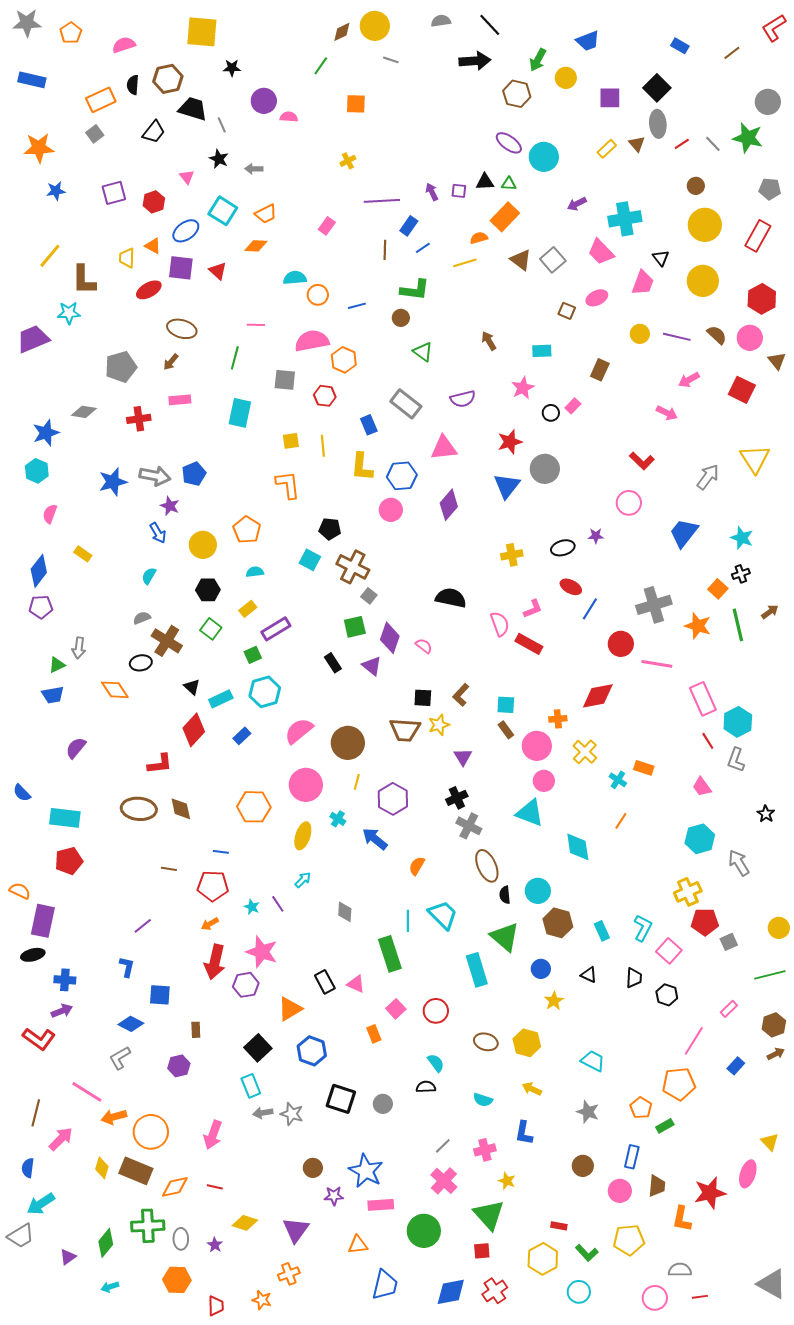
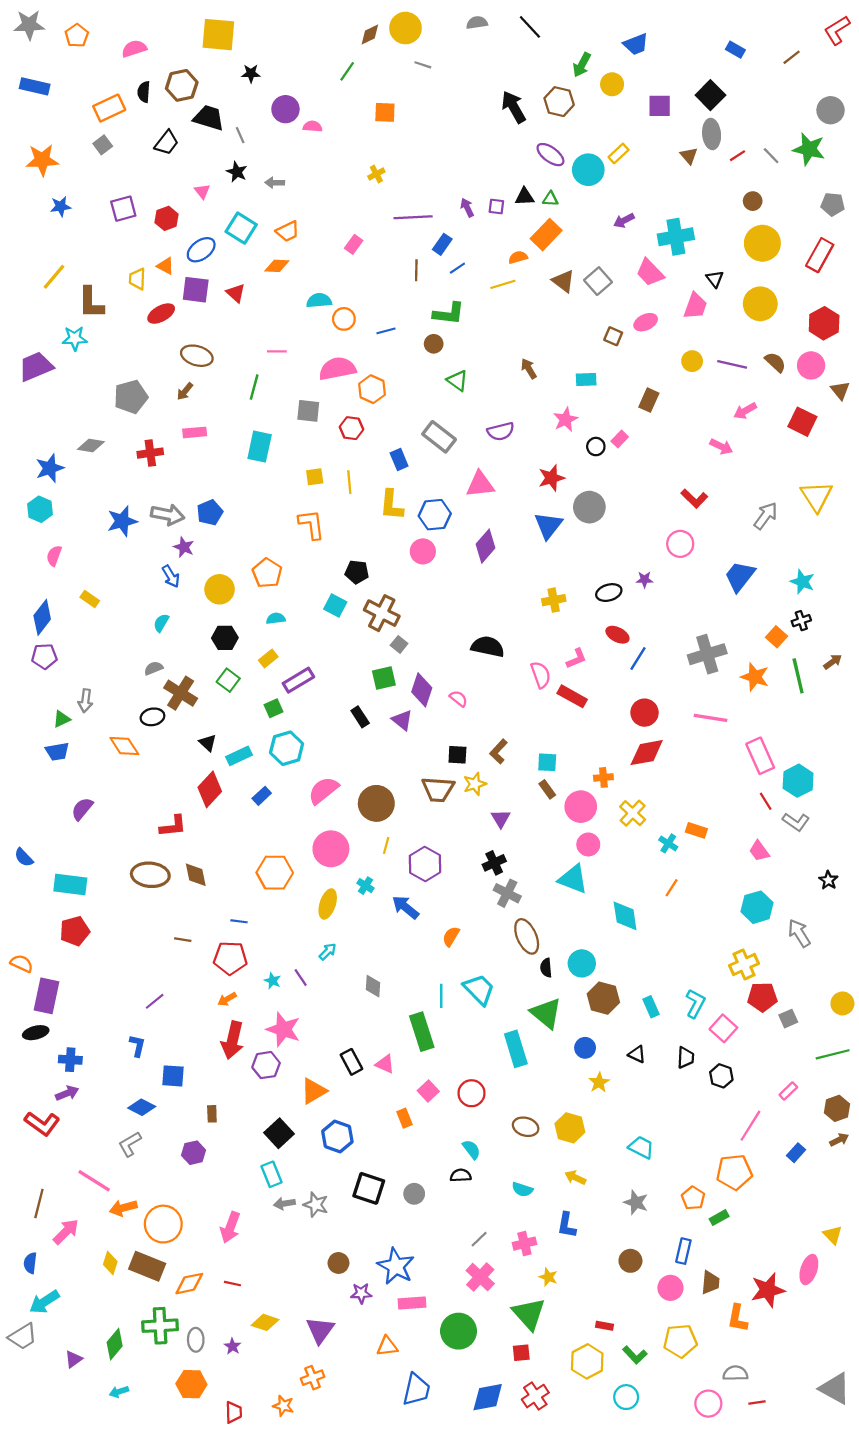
black arrow: (475, 61) -> (514, 107), moved, turned -116
yellow rectangle: (607, 149) -> (619, 153), moved
red circle: (621, 644) -> (645, 713), moved
gray L-shape: (736, 760) -> (796, 822), turned -75

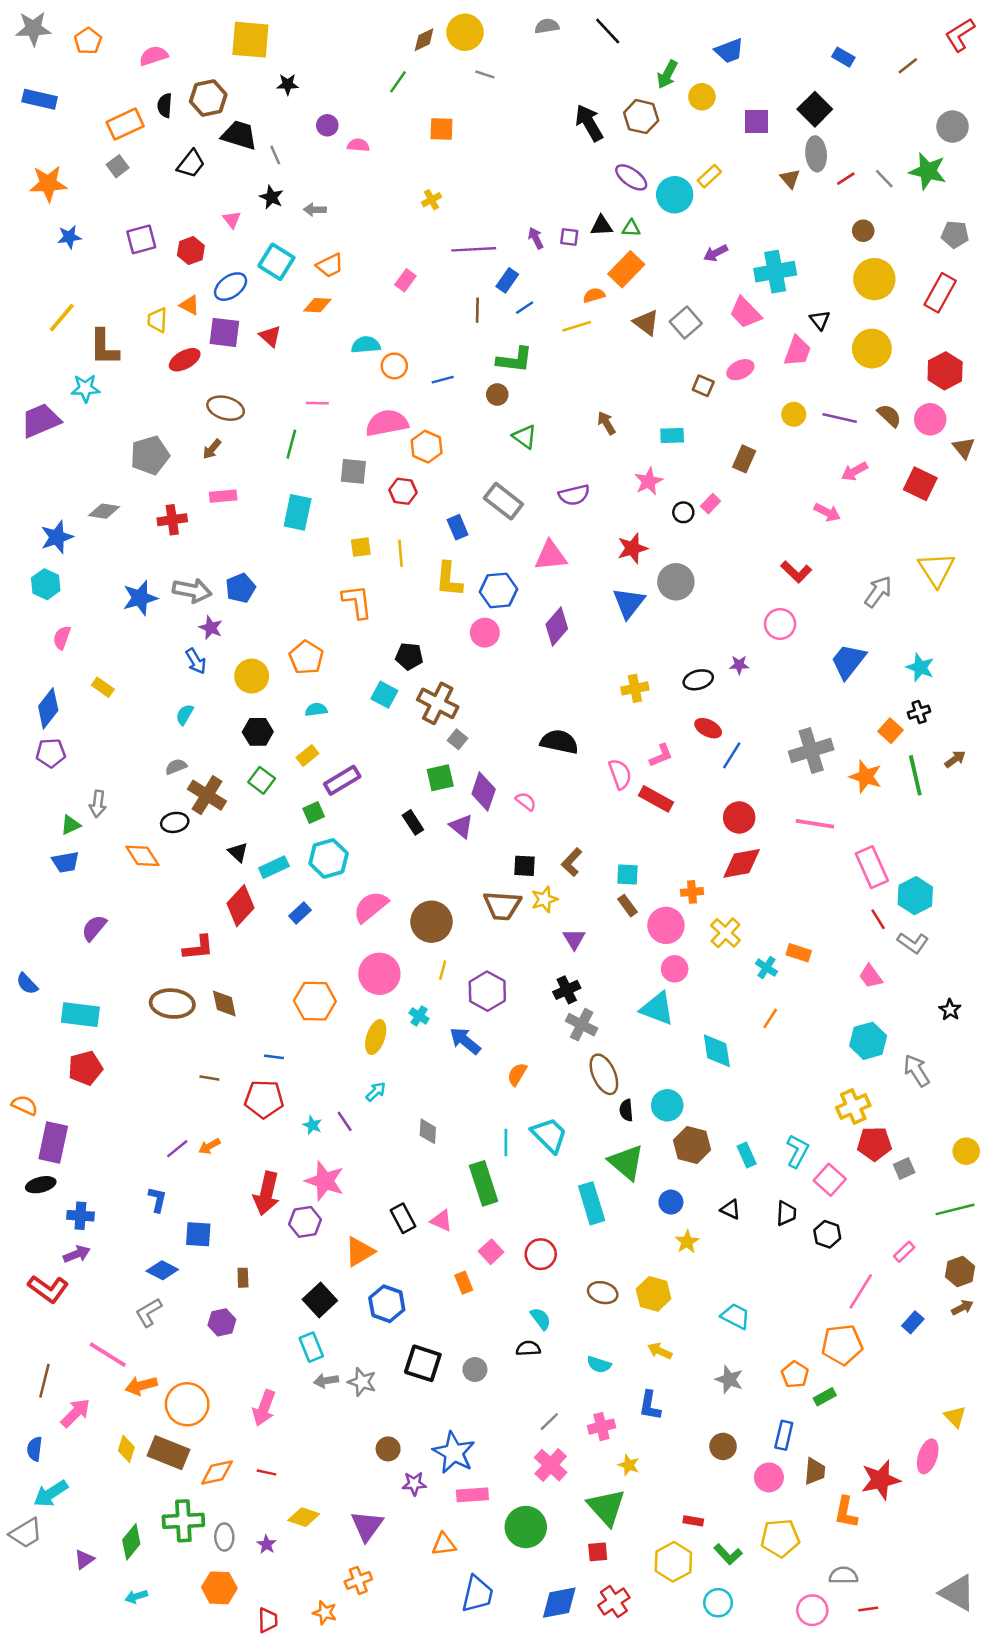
purple circle: (285, 109) -> (327, 125), size x0.7
orange arrow: (227, 999) -> (209, 1146), moved

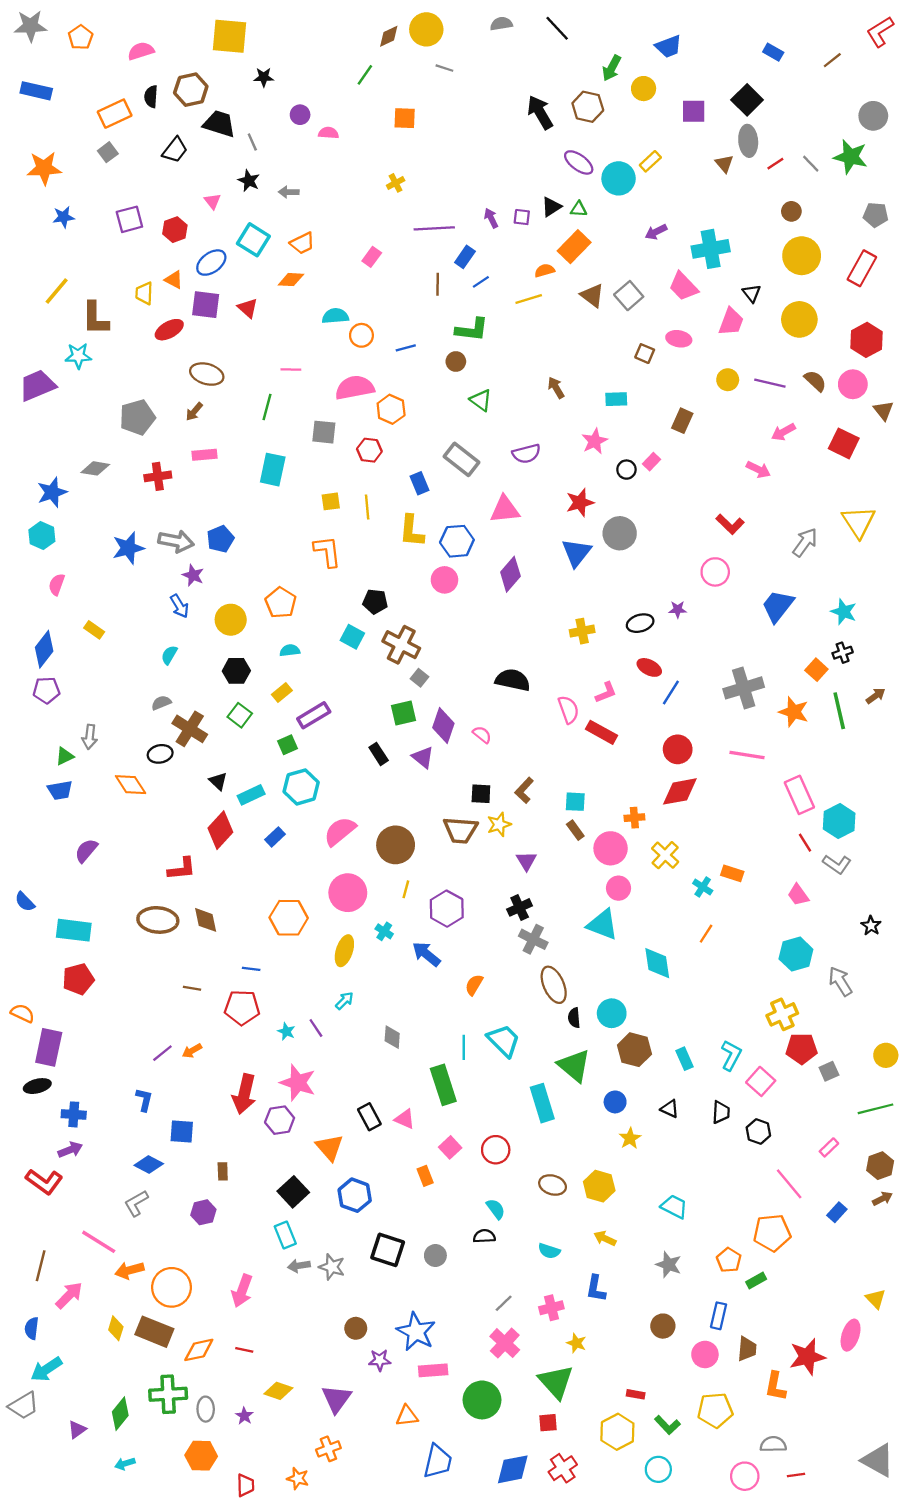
black triangle: (601, 226) -> (551, 207), turned -30
pink ellipse: (740, 370) -> (679, 339), turned 35
orange triangle: (360, 1252) -> (330, 1147), turned -40
pink line: (861, 1291) -> (789, 1184), turned -72

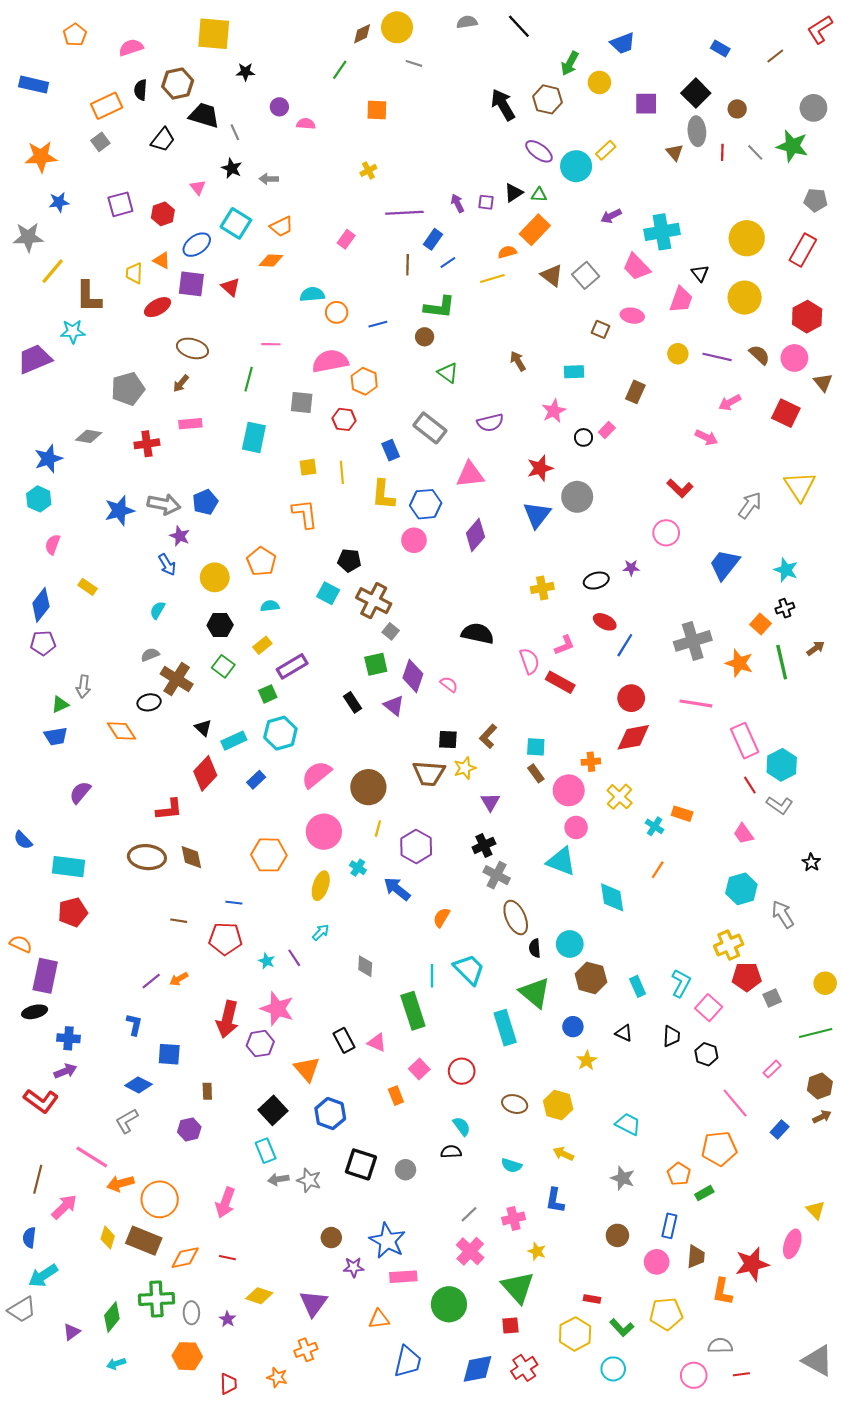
gray star: (30, 26) -> (28, 237), moved
red line: (775, 164) -> (722, 152), turned -56
brown circle: (791, 211) -> (737, 109), moved

